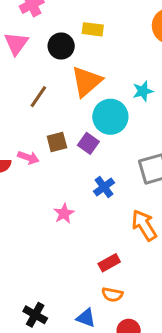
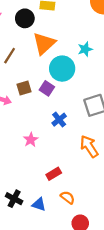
red rectangle: (109, 263) -> (54, 174), moved
orange semicircle: (112, 295) -> (68, 197), turned -152
black cross: (35, 315) -> (14, 199), moved
blue triangle: (86, 318) -> (39, 204), moved

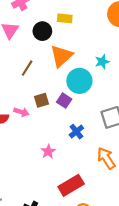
red rectangle: (54, 174) -> (71, 185), size x1.6

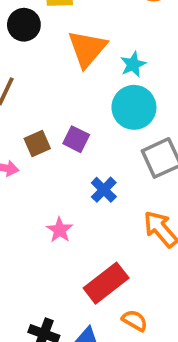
orange triangle: (61, 56) -> (87, 49), moved
cyan circle: (79, 81) -> (134, 107), moved

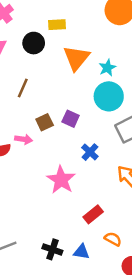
pink star: (60, 230) -> (61, 180), size x1.6
red rectangle: (106, 283) -> (93, 214), size x0.7

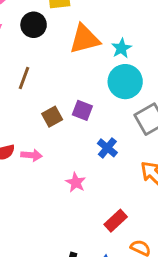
orange triangle: (76, 58) -> (85, 39), turned 40
pink arrow: (24, 139) -> (32, 155), moved
pink star: (61, 180) -> (76, 182), size x0.6

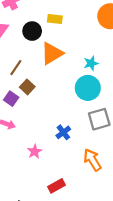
orange triangle: (85, 39) -> (52, 53), moved, turned -30
purple square: (82, 110) -> (11, 99), moved
brown square: (52, 117) -> (27, 87), moved, turned -32

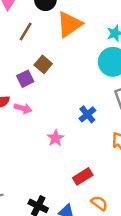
brown line: (16, 68) -> (26, 31), moved
purple square: (11, 99) -> (25, 79), turned 32

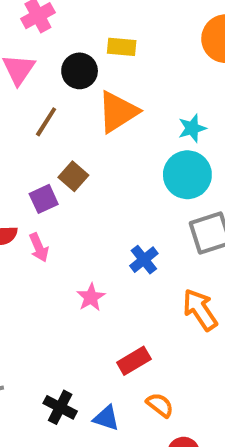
pink arrow: (23, 108) -> (39, 247), turned 49

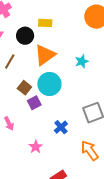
cyan circle: (187, 175) -> (49, 84), moved
purple square: (44, 199) -> (34, 103), moved

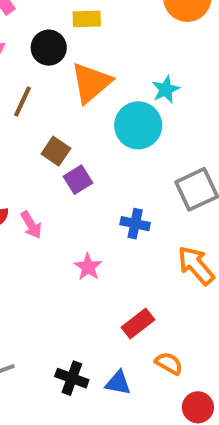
cyan circle: (49, 84) -> (138, 125), moved
blue cross: (61, 127) -> (135, 224), turned -32

